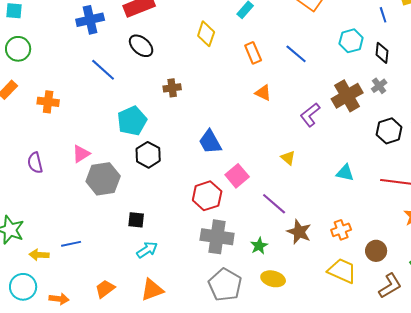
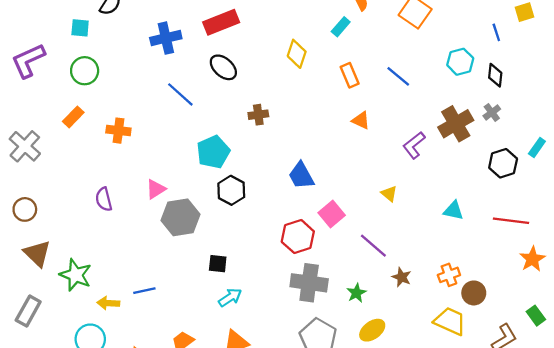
brown star: (299, 232) -> (402, 277), size x0.7
brown circle: (376, 251) -> (474, 293), moved
yellow ellipse: (273, 279) -> (372, 330), turned -50

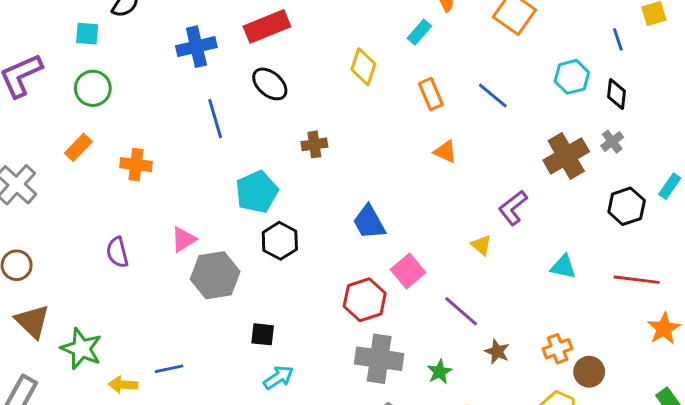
blue line: (180, 94) -> (215, 119), turned 32
purple L-shape: (414, 145) -> (513, 208), moved

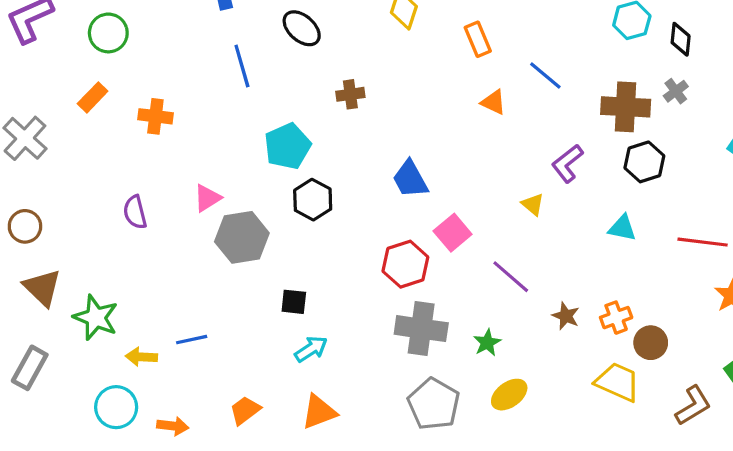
blue line: (493, 95) -> (545, 75), moved
brown cross: (566, 156) -> (626, 107), turned 33
black hexagon: (627, 206) -> (644, 162), moved
brown star: (497, 352) -> (566, 316), moved

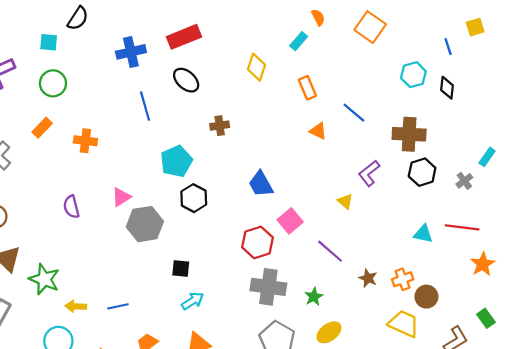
gray cross: (676, 91) -> (464, 181), moved
cyan triangle: (622, 228) -> (423, 234), moved
blue line: (192, 340) -> (118, 306), moved

